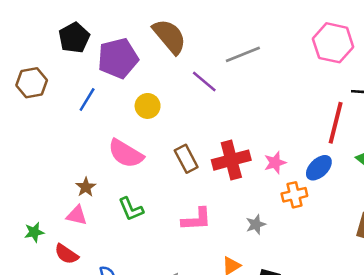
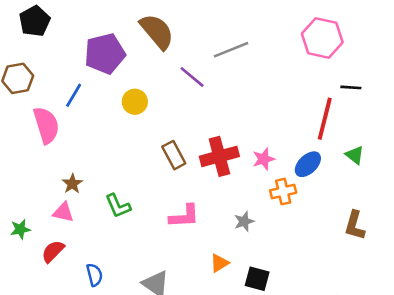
black pentagon: (74, 38) -> (35, 21), moved
pink semicircle: (126, 154) -> (46, 125), moved, turned -138
red semicircle: (66, 254) -> (53, 251), turned 100

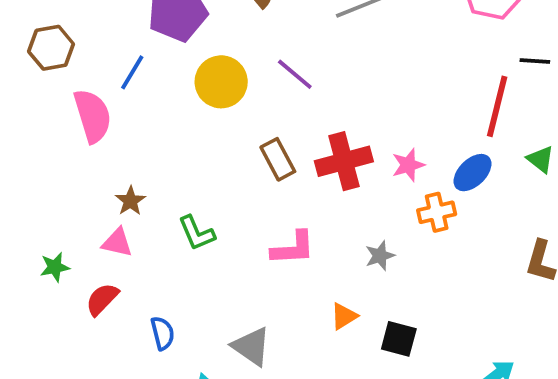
purple line: (192, 77) -> (295, 74), moved
yellow circle: (135, 102) -> (221, 82), size x1.4

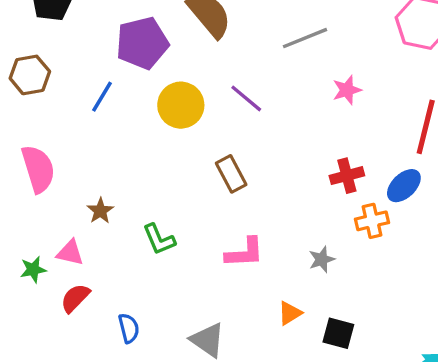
pink semicircle: (93, 116) -> (38, 169), moved
red cross: (344, 161) -> (347, 176), moved, size x0.7
pink star: (408, 165) -> (347, 90), moved
pink triangle: (117, 242) -> (70, 253), moved

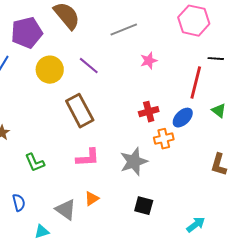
brown rectangle: (231, 174) -> (80, 111), size x1.5
green L-shape: (159, 239) -> (35, 163), moved
gray star: (322, 259) -> (134, 162), size x1.8
orange triangle: (290, 313) -> (92, 199), moved

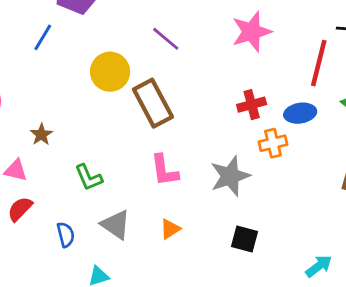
pink star: (149, 61) -> (252, 32), size x1.6
yellow circle: (50, 70) -> (110, 72), moved
blue ellipse: (183, 118) -> (300, 113), turned 35
pink L-shape: (88, 158) -> (164, 170), turned 85
gray triangle: (66, 210) -> (116, 225), moved

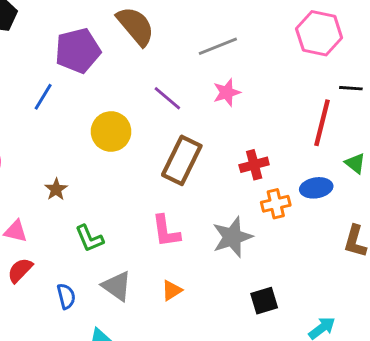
pink star: (252, 32) -> (227, 92), moved, size x0.7
brown rectangle: (153, 103) -> (182, 160), moved, turned 54
blue ellipse: (300, 113) -> (316, 188), moved
brown star: (41, 135) -> (56, 189), moved
black square: (244, 239) -> (264, 301), moved, turned -32

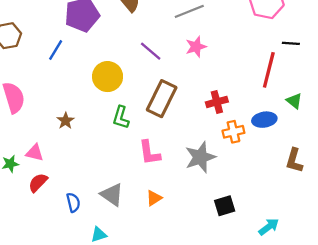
green L-shape: (89, 238) -> (121, 117), moved, turned 40

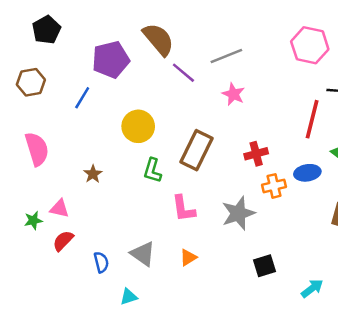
pink star: (196, 47) -> (233, 94), turned -30
purple line: (151, 51) -> (183, 73), moved

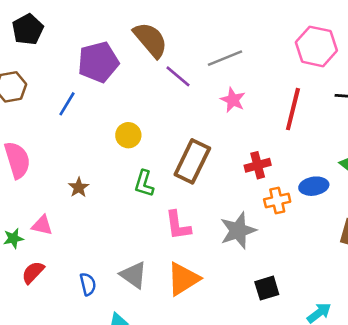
red line: (312, 119) -> (293, 109), moved
yellow circle: (138, 126) -> (128, 135), size x0.7
red semicircle: (63, 241) -> (33, 272), moved
orange triangle: (188, 257) -> (183, 279), size x1.8

